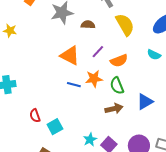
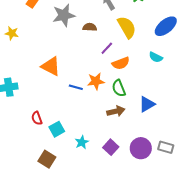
purple line: (98, 52) -> (107, 48), moved
orange triangle: (70, 56) -> (51, 66), moved
cyan star: (90, 140) -> (82, 142), moved

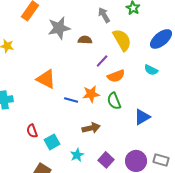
brown arrow: (116, 111) -> (91, 128), moved

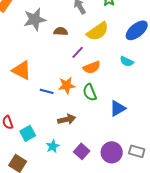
yellow semicircle: (122, 40) -> (98, 31), turned 85

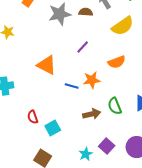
brown semicircle: (61, 31) -> (86, 12), moved
purple line: (78, 52) -> (83, 47), moved
green semicircle: (90, 92) -> (115, 106), moved
cyan star: (53, 146) -> (86, 154), moved

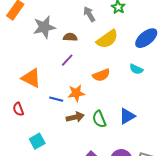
brown semicircle: (86, 12) -> (70, 37), moved
brown arrow: (92, 114) -> (75, 117), moved
red semicircle: (33, 117) -> (18, 109), moved

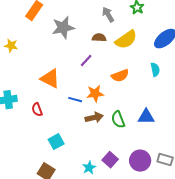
brown semicircle: (70, 37) -> (99, 38), moved
cyan semicircle: (136, 69) -> (155, 70), turned -128
blue triangle: (127, 116) -> (146, 117), turned 30

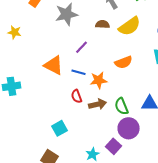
purple line: (86, 61) -> (82, 47), moved
blue line: (75, 100) -> (78, 72), moved
red semicircle: (37, 110) -> (76, 96), moved
purple circle: (140, 161) -> (128, 128), moved

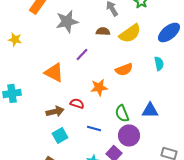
blue line: (78, 72) -> (94, 128), moved
red semicircle: (76, 96) -> (77, 103), turned 128
brown arrow: (98, 104) -> (55, 111), moved

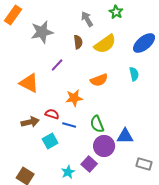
brown semicircle: (103, 31) -> (78, 42), turned 80
blue triangle: (150, 110) -> (125, 136), moved
blue line: (94, 128) -> (69, 125), moved
cyan square: (60, 135) -> (50, 141), moved

